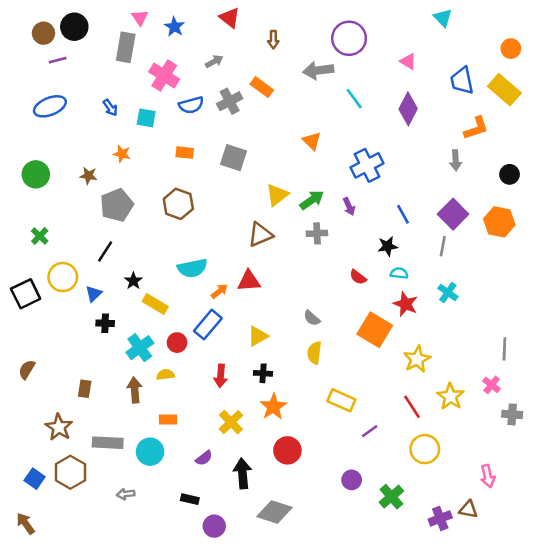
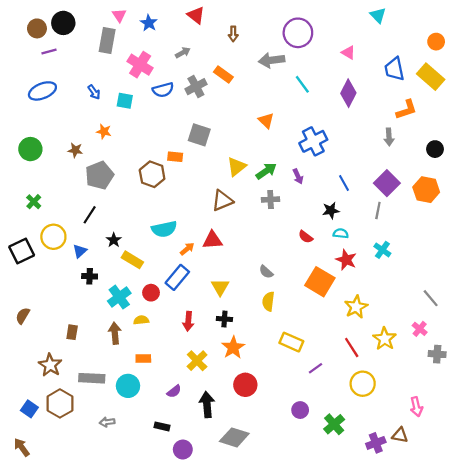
orange rectangle: (185, 153) -> (175, 157), moved
yellow triangle: (258, 336) -> (220, 287), turned -30
gray line: (504, 349) -> (431, 298), turned -42

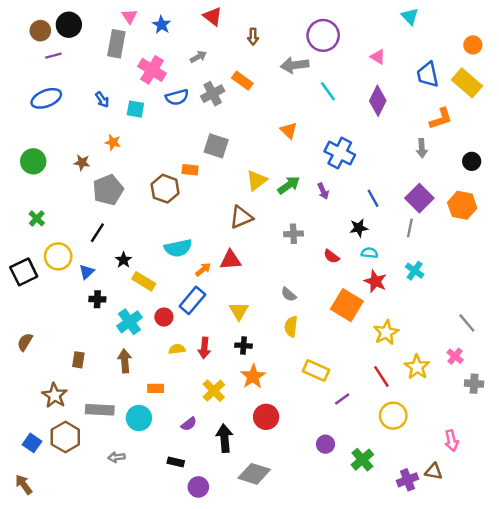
blue cross: (313, 141) -> (340, 153), turned -36
gray cross: (271, 199) -> (293, 234), moved
yellow semicircle: (141, 320) -> (177, 349), moved

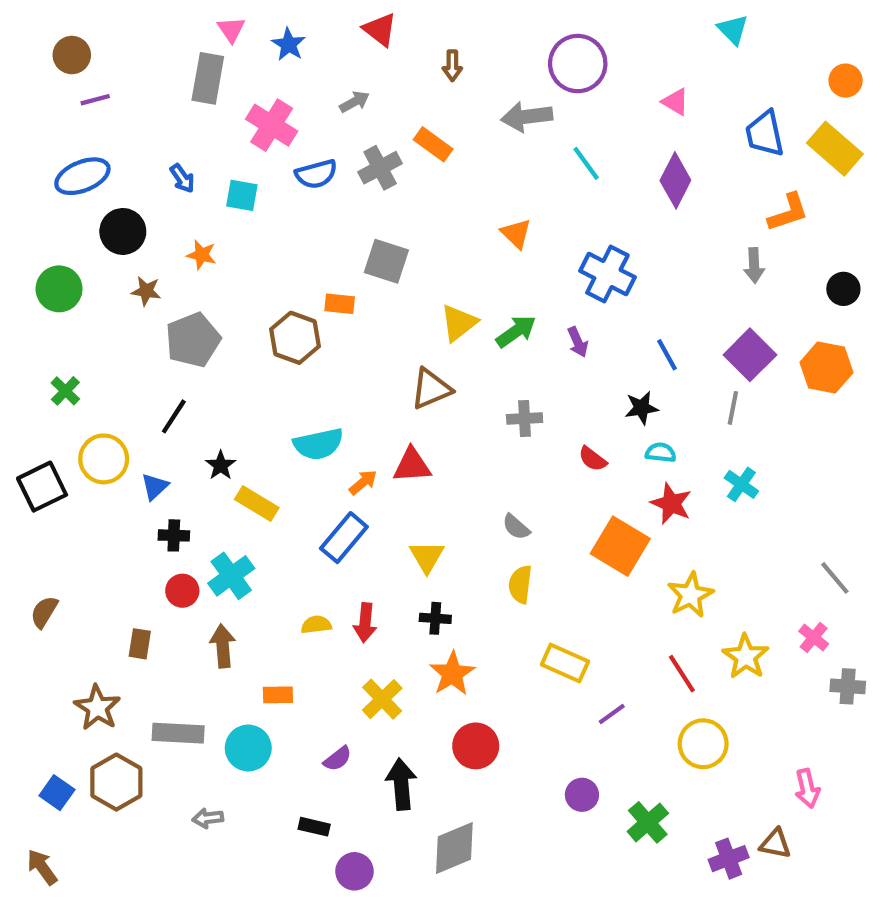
black circle: (69, 25) -> (123, 231), moved
red circle: (164, 317) -> (182, 591), moved
gray diamond: (254, 474) -> (454, 848), turned -40

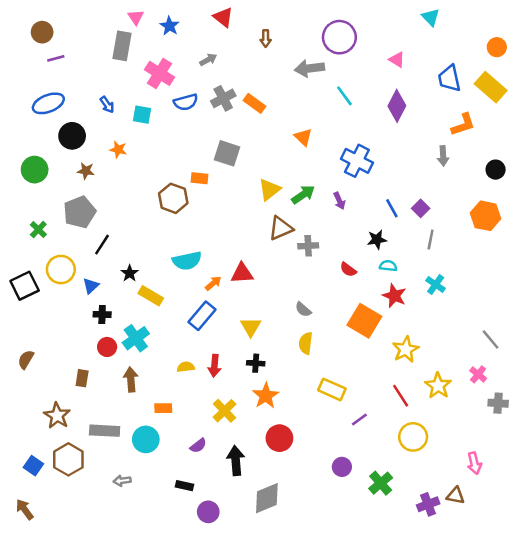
orange rectangle: (433, 144) -> (254, 103), moved
gray pentagon: (193, 340) -> (80, 212), moved
purple square: (750, 355) -> (421, 208), moved, size x0.6
brown triangle: (431, 389) -> (281, 228), moved

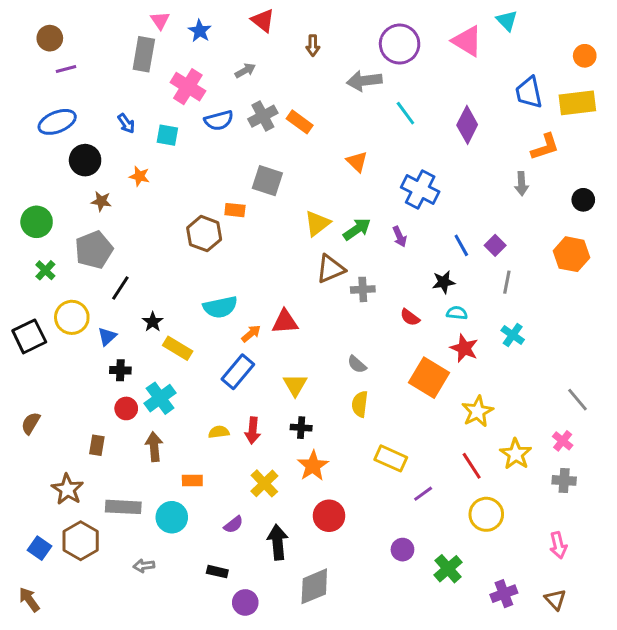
pink triangle: (397, 60) -> (467, 41), moved, size x1.6
yellow rectangle: (491, 87) -> (577, 103), turned -48
green circle: (35, 170) -> (37, 222), moved
gray cross: (498, 403) -> (564, 480), moved
brown triangle: (456, 496) -> (555, 600), moved, turned 36

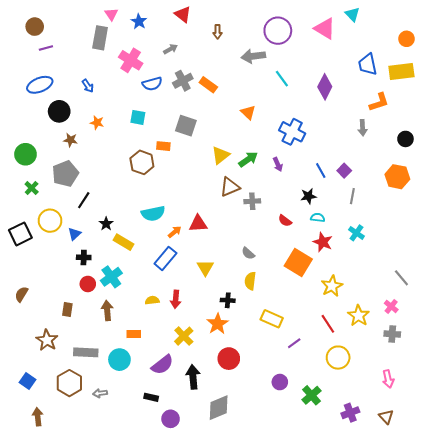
cyan square: (167, 135) -> (138, 117), moved
black cross: (301, 428) -> (228, 300), moved
purple semicircle: (233, 525) -> (162, 365), size x1.6
brown hexagon: (81, 541) -> (69, 383), moved
brown arrow: (29, 600) -> (38, 417), moved, turned 30

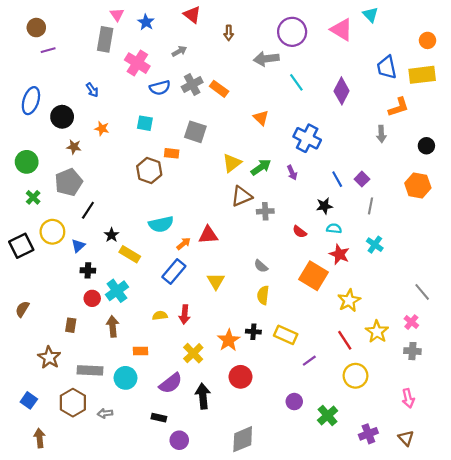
blue ellipse: (40, 85) -> (31, 101), moved, turned -50
black cross: (228, 300) -> (253, 332), moved
gray diamond: (219, 408) -> (243, 439), moved

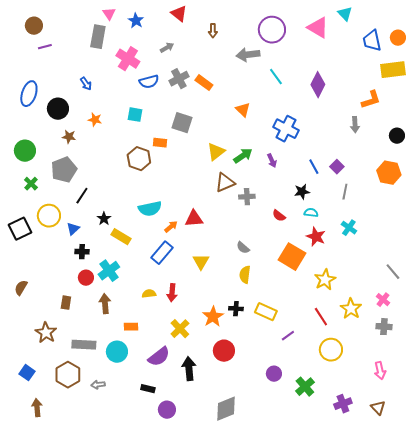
blue trapezoid: (387, 67) -> (372, 41), moved

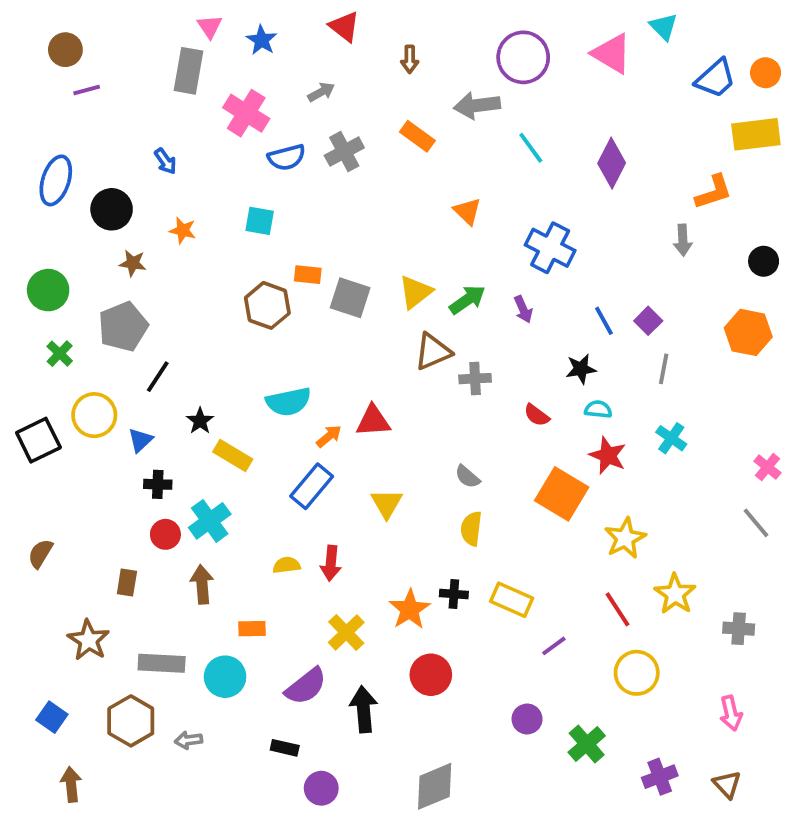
blue trapezoid: (372, 41) -> (716, 79), turned -120
orange rectangle: (204, 83) -> (417, 136), moved
gray square: (182, 123) -> (350, 298), moved
pink cross: (383, 300) -> (767, 467), moved

